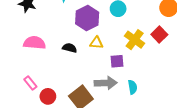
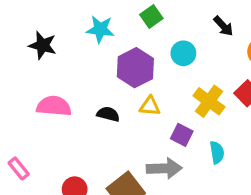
purple square: (117, 61) -> (182, 135), turned 32
pink rectangle: (30, 83) -> (19, 168), moved
cyan semicircle: (132, 87) -> (217, 152), moved

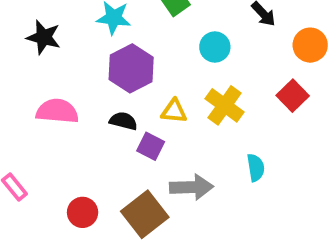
purple hexagon: (135, 68) -> (131, 68), moved
yellow cross: (209, 101) -> (225, 105), moved
purple square: (182, 135) -> (151, 146), moved

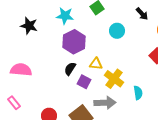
yellow cross: (225, 105) -> (114, 79), moved
pink semicircle: (57, 111) -> (21, 70), moved
black semicircle: (123, 121) -> (70, 69), turned -72

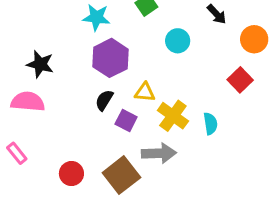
black star: (29, 26) -> (40, 64), moved
cyan semicircle: (138, 93) -> (210, 124), moved

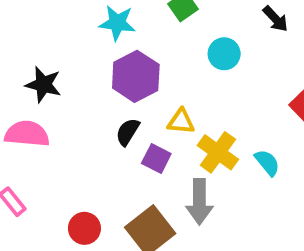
cyan semicircle: (210, 124) -> (267, 163), turned -30
gray arrow: (159, 153) -> (199, 202), turned 92

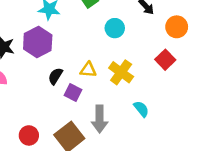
purple hexagon: (136, 76) -> (38, 42), moved
yellow cross: (218, 152) -> (121, 72), moved
cyan semicircle: (267, 163) -> (141, 109), moved

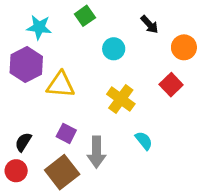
yellow triangle: (88, 70) -> (61, 85), moved, size x1.5
black semicircle: (55, 76) -> (23, 142), moved
purple square: (73, 93) -> (66, 133), moved

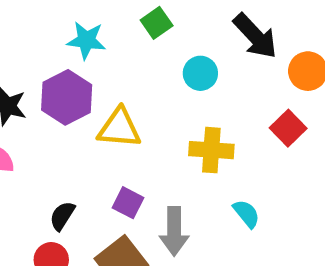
black arrow: (150, 24) -> (255, 36), size x1.6
yellow cross: (121, 99) -> (211, 150), turned -32

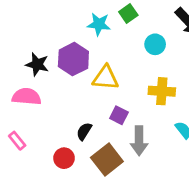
cyan star: (86, 40) -> (99, 24), moved
purple square: (128, 203) -> (119, 115), moved
black semicircle: (62, 216) -> (84, 131), moved

